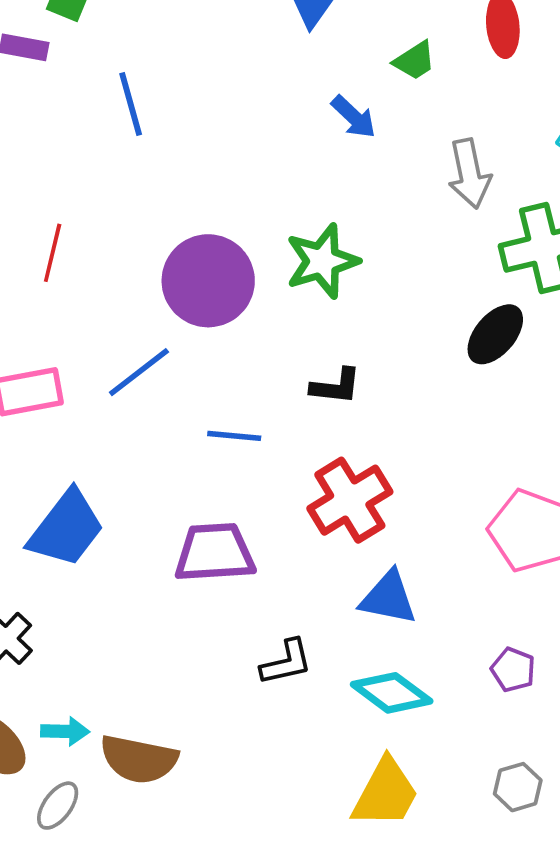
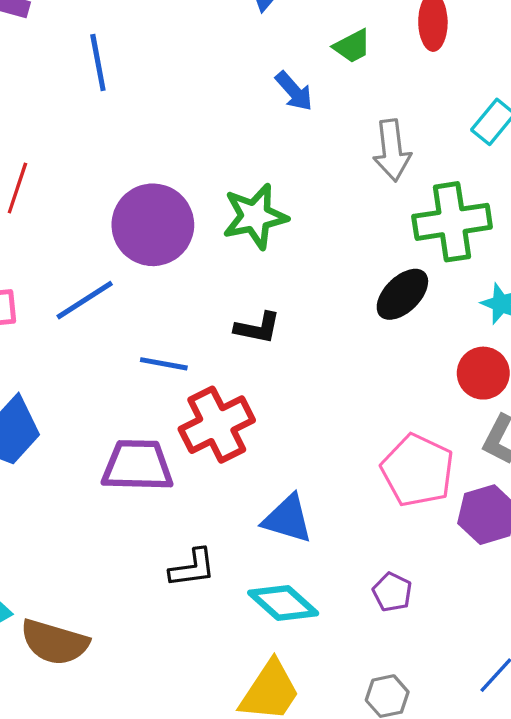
red cross: (350, 500) -> (217, 425), moved

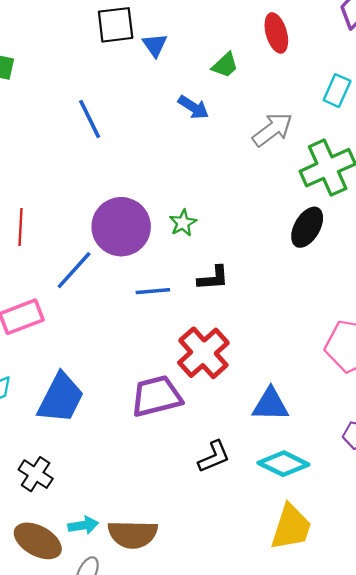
blue line: (98, 63) -> (90, 119), moved
gray arrow: (392, 150) -> (272, 130), turned -105
green star: (255, 216) -> (183, 223), moved, size x0.6
blue line: (85, 300) -> (74, 270), moved
blue line: (164, 364) -> (153, 291), moved

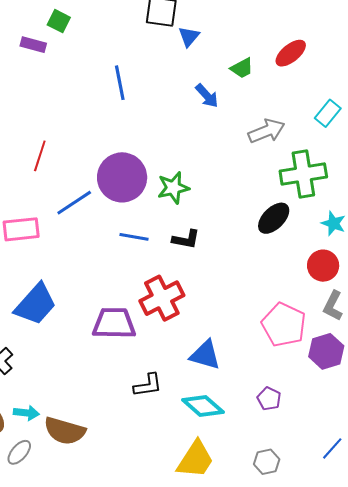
red ellipse: (276, 33) -> (291, 53), turned 52
green star: (183, 223) -> (173, 188), size x1.4

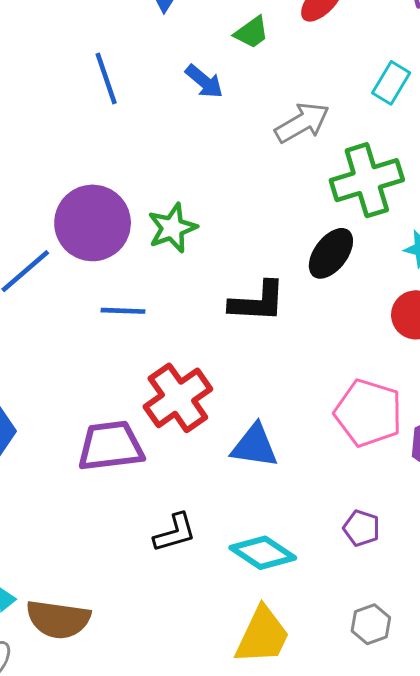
blue line: (120, 83) -> (106, 79), moved
black L-shape: (186, 239) -> (257, 302), moved, size x1.4
blue triangle: (205, 355) -> (255, 446), moved

